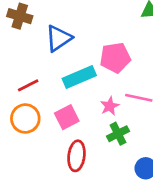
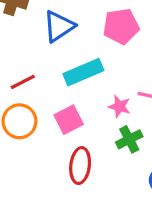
pink pentagon: (115, 58) -> (121, 26), moved
pink star: (110, 106) -> (119, 107), turned -30

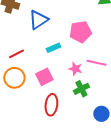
pink pentagon: (121, 26) -> (80, 32), moved
cyan rectangle: (83, 72) -> (53, 48), size x0.6

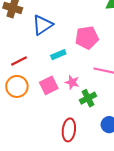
pink star: (75, 69) -> (72, 82), moved
red ellipse: (51, 105) -> (69, 130), moved

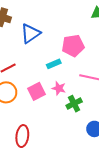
cyan rectangle: (58, 55) -> (54, 64), moved
red ellipse: (69, 130) -> (22, 136), moved

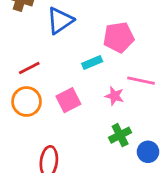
pink star: (59, 88) -> (114, 96), moved
green cross: (74, 104) -> (120, 135), moved

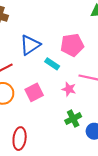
blue triangle: (60, 21) -> (30, 45), moved
cyan rectangle: (92, 62) -> (52, 64), turned 56

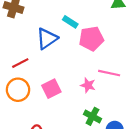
cyan rectangle: (52, 64) -> (70, 22), moved
green cross: (73, 119) -> (92, 116), turned -35

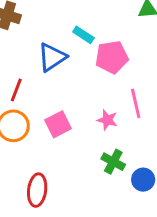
red line: (20, 63) -> (16, 90), turned -42
pink line: (109, 73) -> (136, 103), turned 65

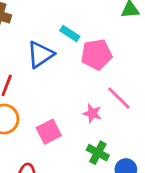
pink line: (136, 103) -> (119, 98), turned -32
pink square: (58, 124) -> (49, 132), moved

